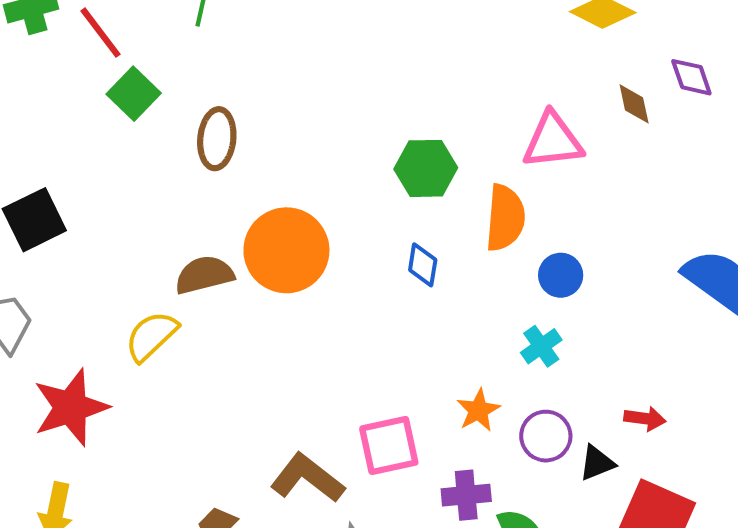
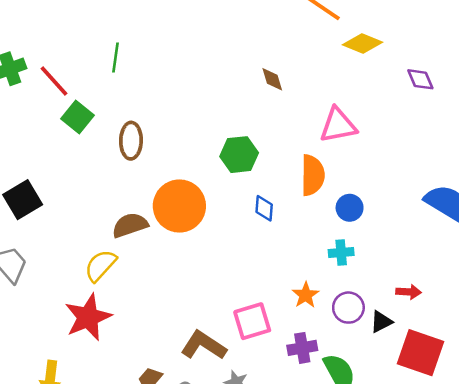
brown diamond: (634, 104) -> (272, 79), moved
green hexagon: (426, 168) -> (239, 155), moved
cyan cross: (541, 346) -> (341, 252), turned 35
red star: (71, 407) -> (88, 317), moved

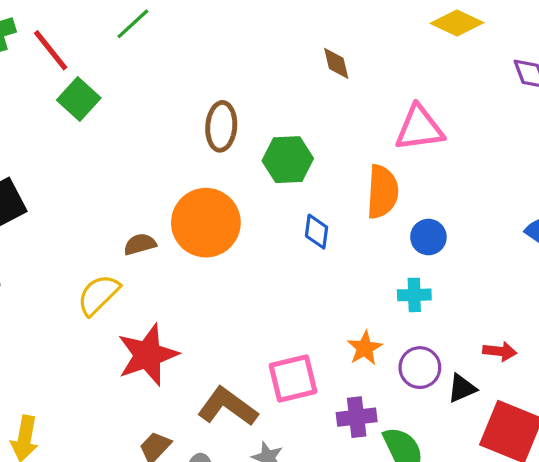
green line: (116, 57) -> (133, 24), turned 36
brown ellipse: (131, 141) -> (221, 126), moved
brown semicircle: (130, 225) -> (140, 244), size x0.7
red star: (88, 317) -> (148, 355), moved

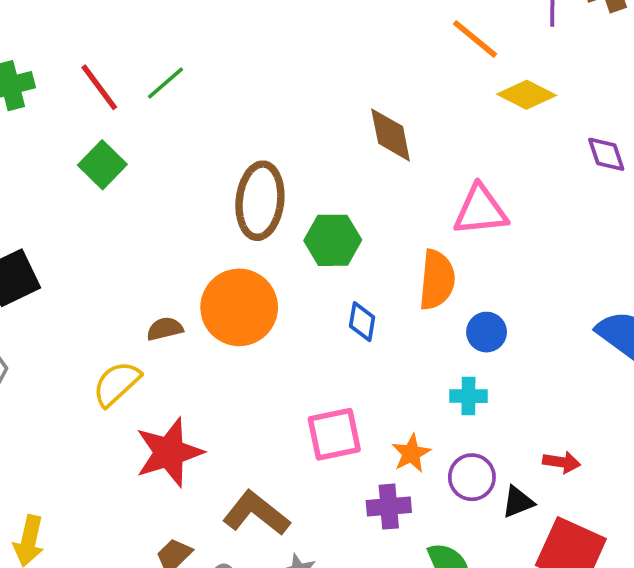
red line: (51, 50) -> (99, 87), moved
brown diamond: (336, 63) -> (391, 135), size x1.5
brown ellipse: (221, 126) -> (260, 201), size x1.4
pink square: (293, 379) -> (334, 434), moved
purple cross: (357, 417) -> (389, 507), moved

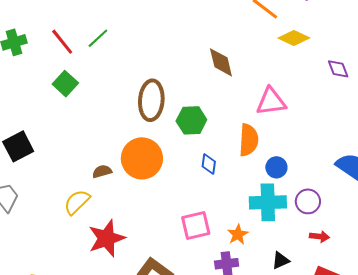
cyan cross: (468, 396) -> (268, 202), size x1.8
purple circle: (472, 477) -> (308, 201), moved
black triangle: (518, 502) -> (281, 260), moved

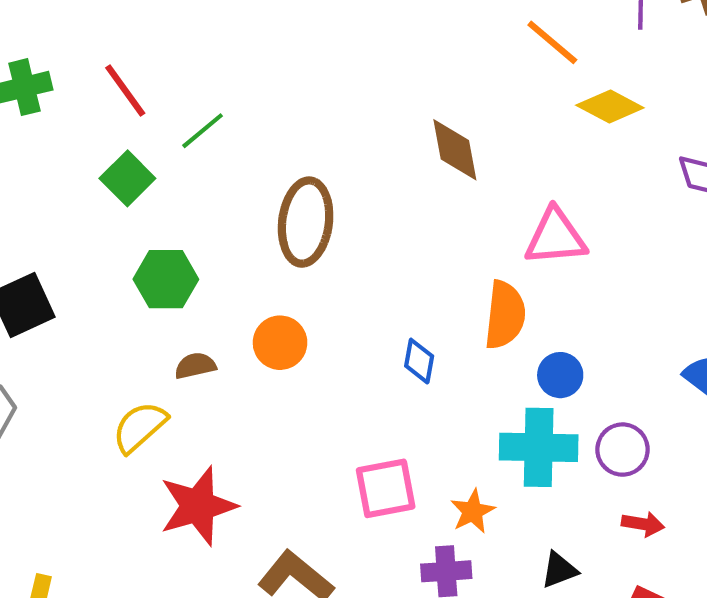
green line: (98, 38) -> (203, 131), moved
green hexagon: (191, 120) -> (166, 279), moved
orange circle: (142, 158) -> (280, 343), size x0.6

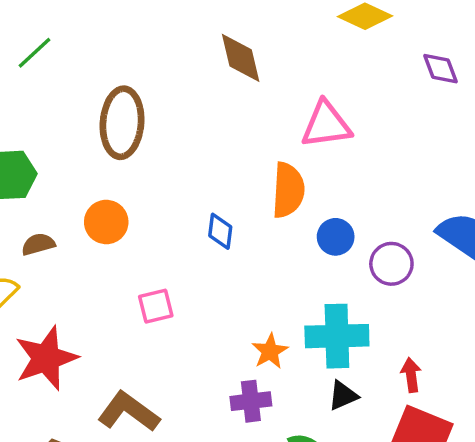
cyan cross: (539, 447) -> (337, 336), moved
purple circle: (623, 450) -> (391, 264), moved
pink square: (386, 488) -> (156, 306), moved, size x0.7
red arrow: (643, 524) -> (411, 375), moved, turned -104

